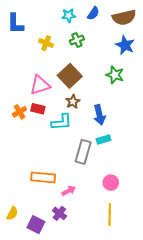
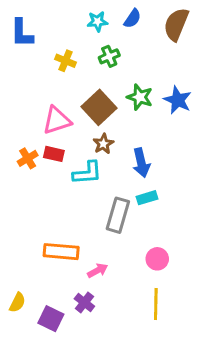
brown semicircle: (124, 17) -> (176, 24), turned 125
blue star: (125, 45) -> (178, 100), moved
green star: (115, 75) -> (140, 97), moved

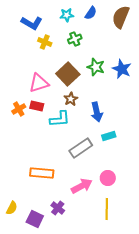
blue L-shape: (22, 33) -> (32, 23), moved, turned -60
cyan rectangle: (147, 198) -> (109, 136), moved
gray rectangle: (118, 215) -> (81, 148), turned 40
pink arrow: (98, 270) -> (82, 186), moved, size x1.5

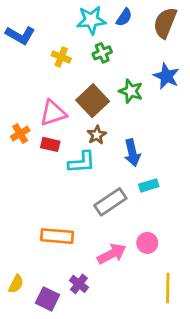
cyan star: (67, 15) -> (91, 20), size x1.5
blue L-shape: (32, 23) -> (20, 35), moved
blue star: (122, 69) -> (166, 76), moved
orange cross: (19, 109) -> (20, 134), moved
yellow line: (107, 209) -> (168, 288), moved

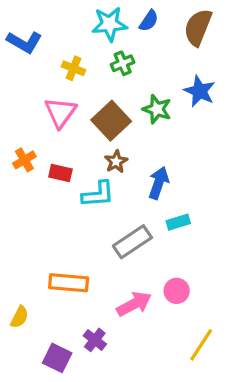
pink triangle: (53, 113) -> (60, 112), moved, turned -36
blue arrow: (132, 153) -> (159, 183), turned -148
yellow semicircle: (16, 284) -> (19, 317), moved
yellow line: (168, 288) -> (201, 345), turned 32

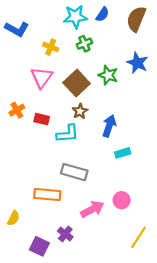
gray rectangle: (132, 242) -> (74, 172), moved, turned 50

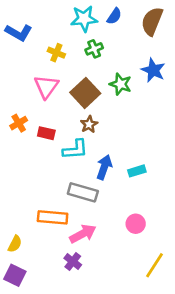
blue arrow: (109, 126) -> (104, 167), moved
pink arrow: (92, 209) -> (83, 234), moved
purple square: (39, 246) -> (15, 275), moved

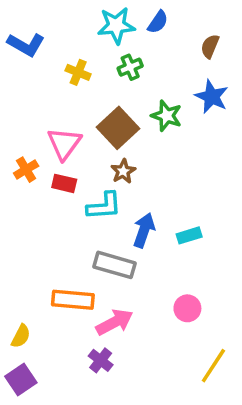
brown semicircle: (152, 21) -> (210, 46), moved, size x0.6
pink triangle: (46, 87) -> (64, 144), moved
purple square: (15, 275) -> (21, 379), turned 30

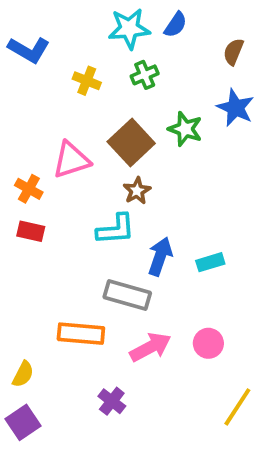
pink triangle: (64, 144) -> (71, 160), turned 36
orange cross: (26, 170) -> (29, 189), turned -30
red rectangle: (64, 183) -> (31, 231), moved
pink arrow: (115, 322) -> (150, 347), moved

